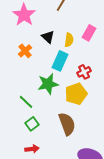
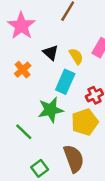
yellow semicircle: (69, 40) -> (76, 56), turned -40
green square: (32, 124) -> (40, 168), moved

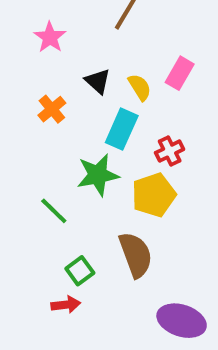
pink star: (21, 26) -> (50, 37), size x0.7

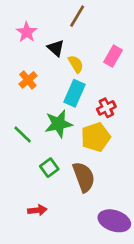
black triangle: (98, 81) -> (56, 48), moved
yellow semicircle: (140, 87) -> (76, 64), moved
green line: (54, 211) -> (23, 134), moved
green square: (80, 271) -> (49, 168), moved

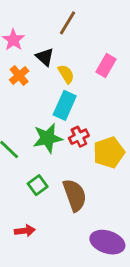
orange cross: (28, 80) -> (19, 75), moved
red cross: (106, 108) -> (79, 137), moved
yellow pentagon: (96, 137) -> (109, 152), moved

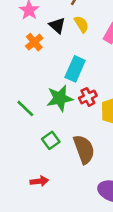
yellow semicircle: (66, 74) -> (81, 24), moved

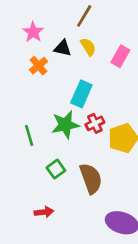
black triangle: (57, 25) -> (63, 48), turned -30
green line: (25, 108) -> (29, 135), turned 30

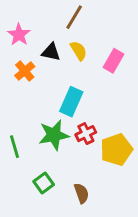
brown semicircle: (91, 178) -> (81, 193), size x0.6

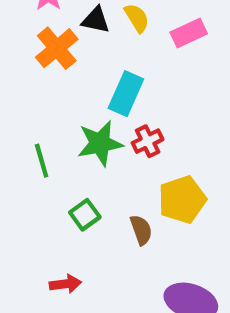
pink rectangle: (113, 61) -> (189, 33), turned 35
orange cross: (25, 71) -> (57, 48), size x1.4
yellow pentagon: (116, 150) -> (182, 200), moved

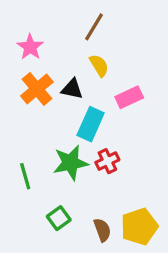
black triangle: (96, 20) -> (72, 89), moved
pink rectangle: (189, 33) -> (129, 97), moved
yellow pentagon: (182, 200) -> (139, 227), moved

